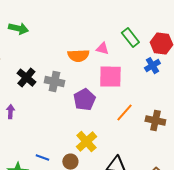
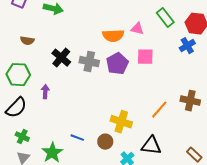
pink square: (110, 77) -> (145, 57), size x0.7
purple pentagon: (84, 100) -> (117, 64), moved
orange line: (124, 113) -> (159, 110), moved
yellow cross: (86, 142) -> (121, 122), turned -30

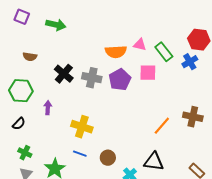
green rectangle: (165, 18) -> (164, 52), moved
black semicircle: (16, 108) -> (19, 124), size x0.6
yellow cross: (121, 122) -> (82, 127), moved

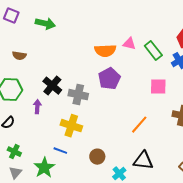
pink square: (148, 73) -> (158, 87), moved
black cross: (64, 74) -> (52, 86), moved
gray cross: (92, 78) -> (78, 95), moved
orange line: (162, 126) -> (139, 125), moved
blue line: (80, 154) -> (60, 151), moved

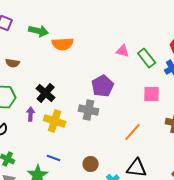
orange semicircle: (105, 51) -> (63, 44), moved
gray cross: (78, 95) -> (89, 110), moved
yellow cross: (71, 126) -> (55, 121), moved

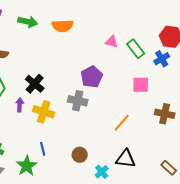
orange semicircle: (63, 44) -> (63, 26), moved
blue line: (54, 158) -> (43, 149), turned 56

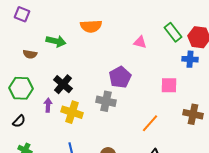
green arrow: (28, 22) -> (56, 41), moved
green rectangle: (136, 49) -> (173, 32), moved
blue cross: (162, 59) -> (190, 59), turned 35

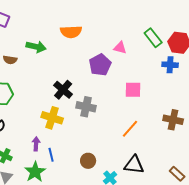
purple pentagon: (120, 77) -> (100, 65), moved
black cross: (63, 84) -> (63, 90), moved
pink square: (169, 85) -> (133, 90), moved
purple arrow: (48, 105) -> (36, 144), moved

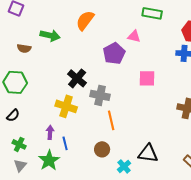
orange semicircle: (71, 32) -> (85, 20), turned 130
green rectangle: (153, 38) -> (152, 13), moved, turned -42
orange line: (130, 129) -> (111, 120), moved, turned -54

